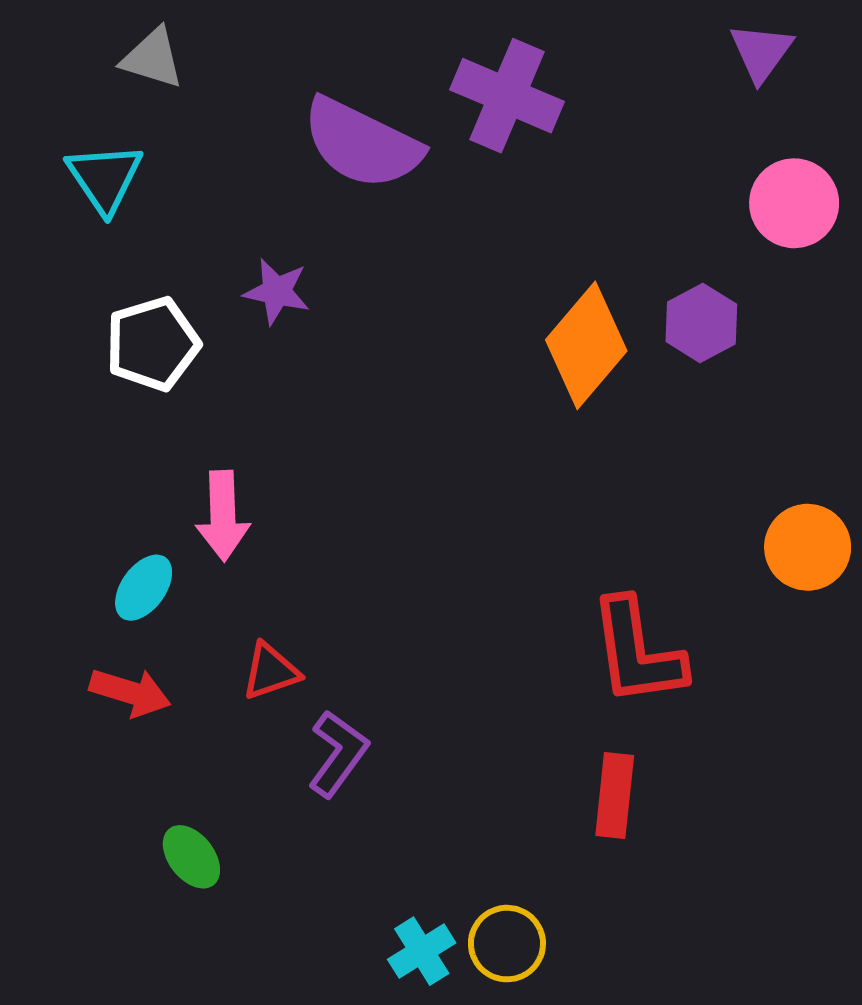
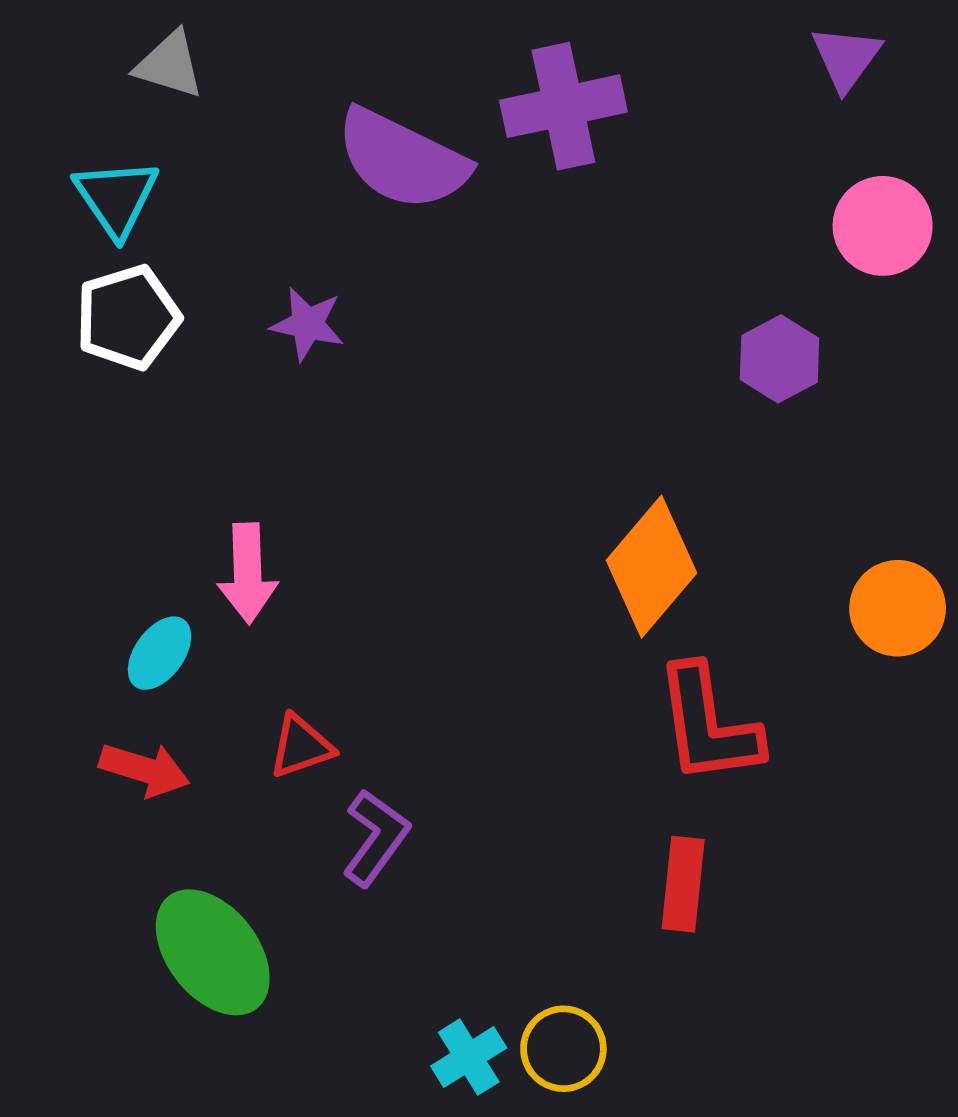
purple cross: (507, 96) -> (563, 106), turned -35
white pentagon: (153, 344) -> (128, 317), moved
orange diamond: (586, 345) -> (652, 567), moved
green ellipse: (191, 857) -> (213, 952), size x1.8

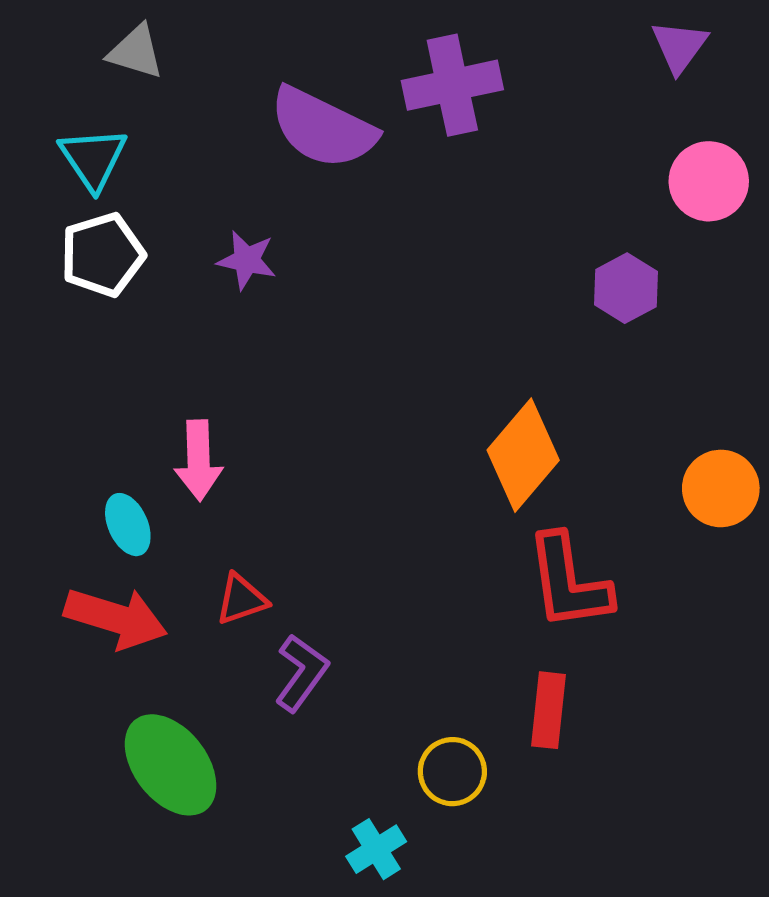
cyan ellipse: (160, 653) -> (128, 525), turned -60
red arrow: (145, 769) -> (116, 618), size x1.4
yellow circle: (563, 1049) -> (452, 772), moved

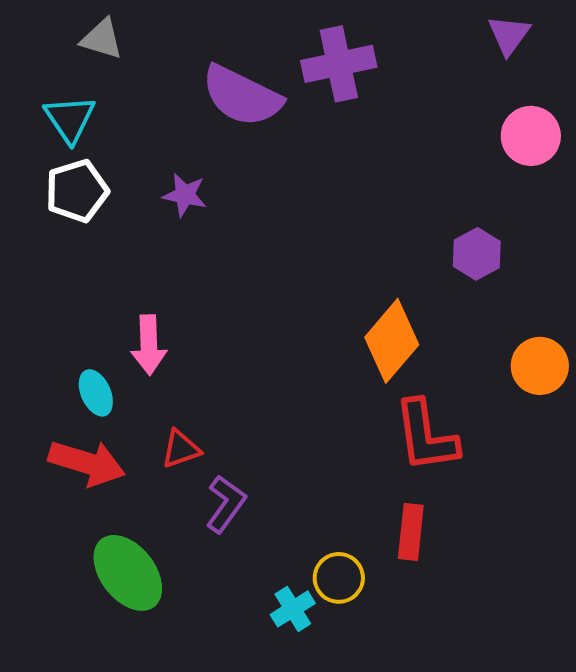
purple hexagon: (626, 288) -> (477, 254), moved
cyan cross: (376, 849) -> (293, 609), moved

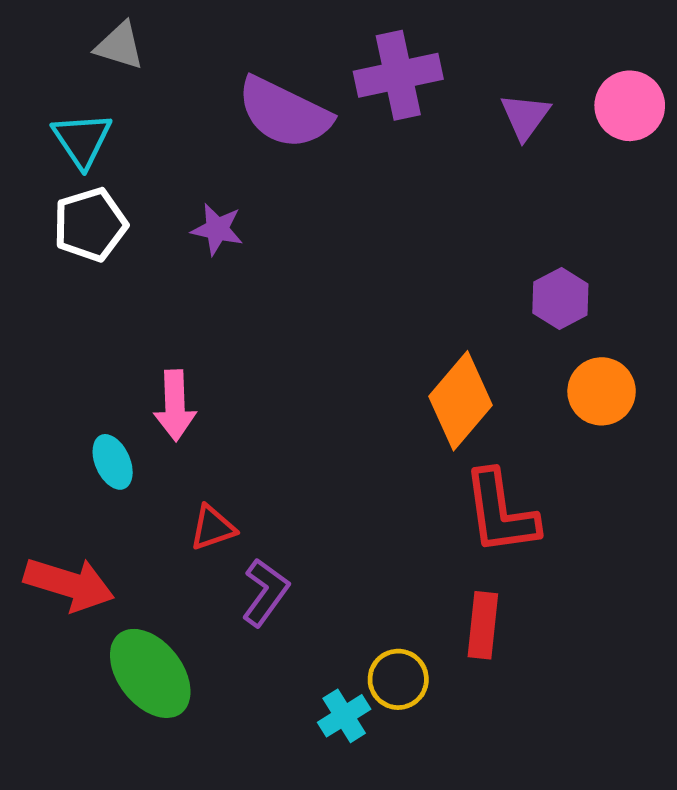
purple triangle: (509, 35) -> (525, 116), moved
pink circle: (531, 136) -> (630, 106), moved
orange circle: (540, 366) -> (602, 391), moved
red arrow: (87, 463) -> (69, 584), moved

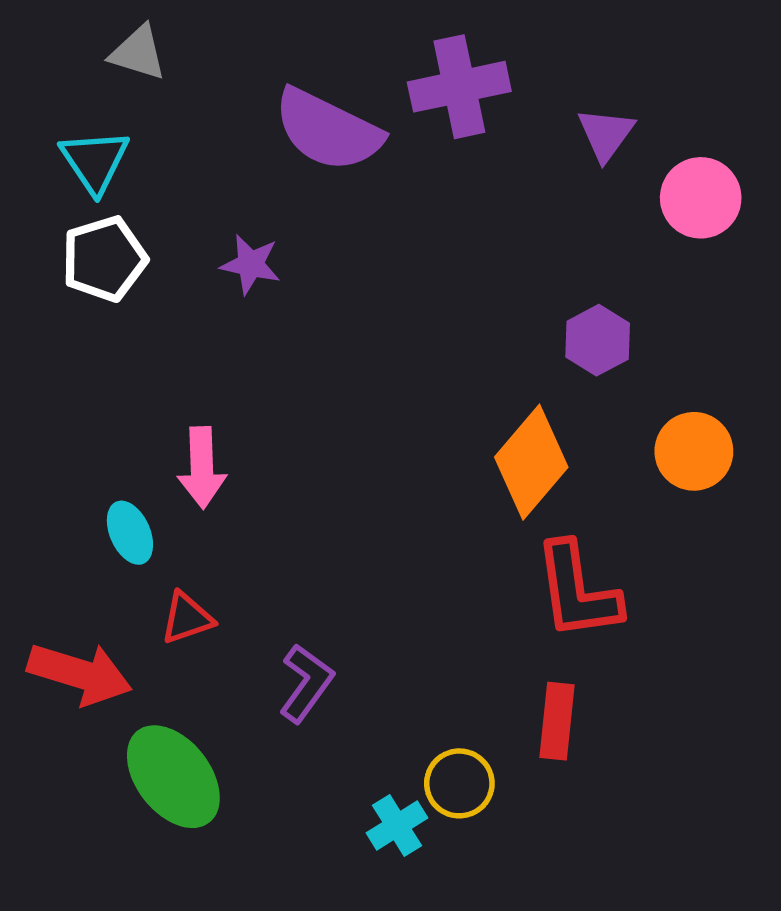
pink circle: (630, 106) -> (701, 198), moved
purple hexagon: (560, 299) -> (598, 340), moved
red triangle: (213, 528) -> (187, 618), moved

